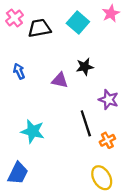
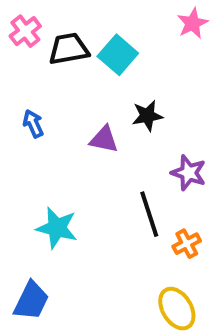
cyan square: (78, 23) -> (118, 55), moved

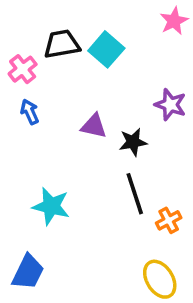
pink cross: (25, 31) -> (23, 69), moved
black star: (147, 116) -> (133, 142), moved
purple star: (189, 173) -> (170, 105), moved

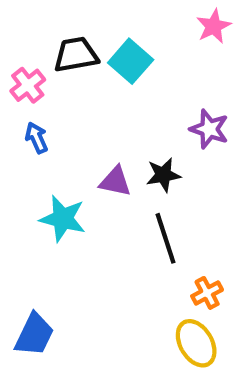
purple triangle: (94, 126) -> (115, 181), moved
cyan star: (51, 206) -> (63, 219), moved
orange cross: (169, 220) -> (207, 293), moved

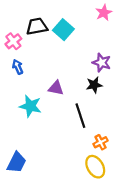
black star: (163, 175) -> (94, 85), moved

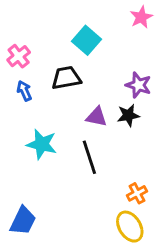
black trapezoid: (37, 26) -> (66, 78), moved
purple triangle: (56, 88) -> (97, 117), moved
black line: (80, 116) -> (89, 157), moved

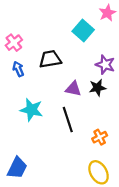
cyan square: (86, 40) -> (83, 31), moved
orange cross: (137, 193) -> (100, 137), moved

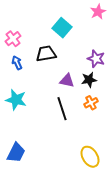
cyan square: (83, 31) -> (62, 28), moved
cyan star: (31, 110) -> (16, 100), moved
orange cross: (100, 137) -> (91, 103), moved

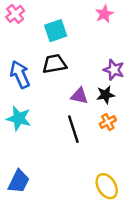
pink star: (98, 12) -> (104, 14), moved
cyan square: (62, 28) -> (56, 31), moved, turned 30
pink cross: (13, 39) -> (15, 14), moved
blue arrow: (17, 63) -> (20, 75), size x1.6

